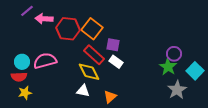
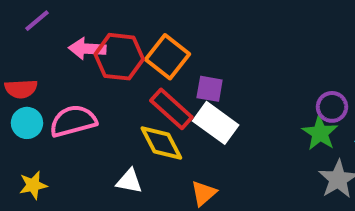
pink arrow: (44, 19) -> (87, 49), moved
white rectangle: (116, 62) -> (216, 123), size x1.5
red semicircle: (19, 77) -> (21, 89), moved
white triangle: (83, 91) -> (129, 181), moved

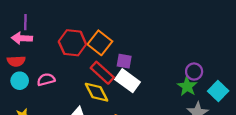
purple line: (37, 21) -> (25, 22), turned -49
pink arrow: (87, 49) -> (22, 38), moved
pink semicircle: (73, 121) -> (46, 80), size x0.7

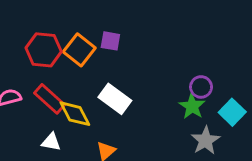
purple square: (124, 61) -> (110, 41), moved
red rectangle: (102, 73) -> (50, 99), moved

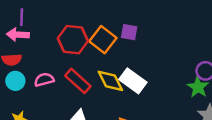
yellow diamond: (75, 114) -> (110, 81), moved

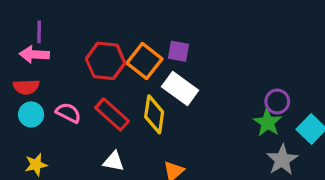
pink semicircle: (44, 80) -> (68, 113), turned 42
yellow diamond: (110, 81) -> (154, 114), turned 36
white rectangle: (133, 81) -> (180, 89), moved

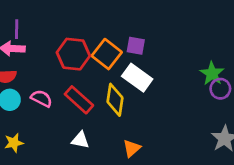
green star: (268, 123) -> (212, 73), moved

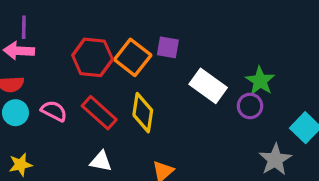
white rectangle: (137, 78) -> (208, 86), moved
purple circle: (220, 89) -> (250, 106), moved

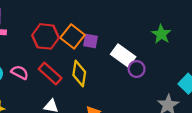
purple square: (168, 47) -> (90, 41), moved
green star: (260, 81) -> (161, 34), moved
purple circle: (250, 106) -> (137, 69), moved

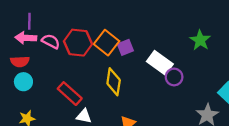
purple square: (90, 41) -> (125, 47), turned -32
pink semicircle: (20, 72) -> (51, 41), moved
red rectangle: (50, 74) -> (70, 94), moved

